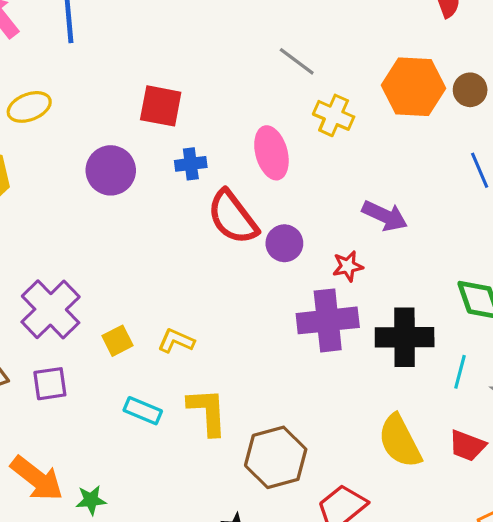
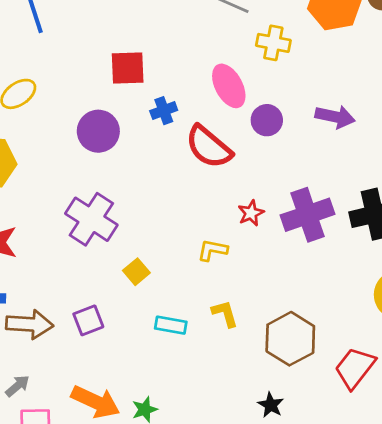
purple circle: (284, 243) -> (267, 120), moved
red star: (348, 266) -> (251, 213), moved
purple cross: (51, 309) -> (91, 219), moved
yellow L-shape: (176, 341) -> (213, 250), moved
yellow L-shape: (208, 412) -> (225, 314), size x0.7

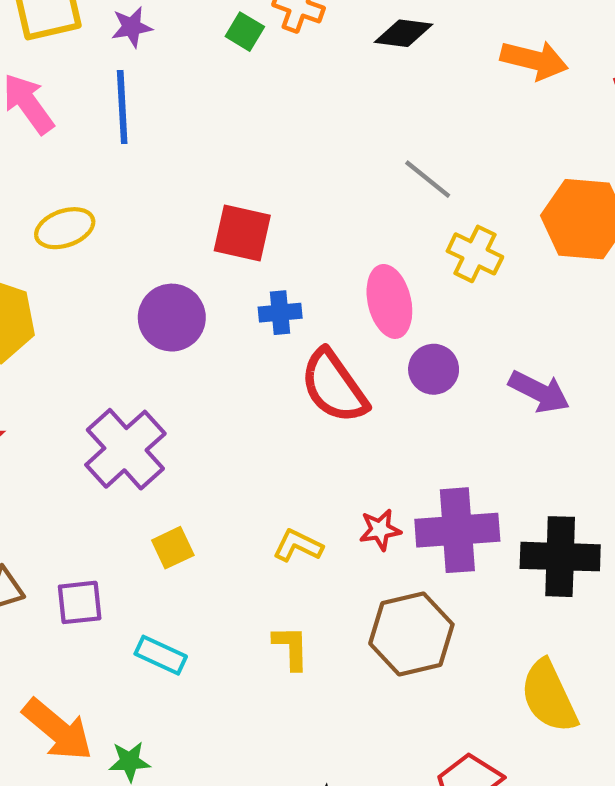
red star: (251, 213) -> (380, 530), moved
cyan rectangle: (171, 325) -> (161, 655), moved
brown hexagon: (290, 339) -> (411, 634), moved

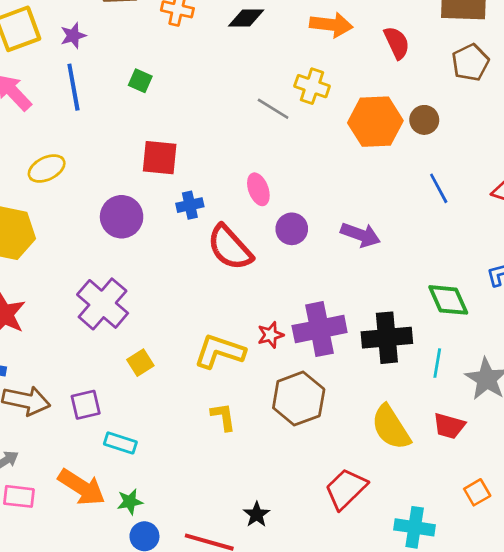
green square: (245, 32) -> (140, 81), moved
yellow cross: (475, 254) -> (312, 86), moved
pink ellipse: (389, 301) -> (258, 189), size x0.7
yellow L-shape: (298, 546) -> (220, 351), size x1.6
cyan rectangle: (161, 655) -> (120, 443), moved

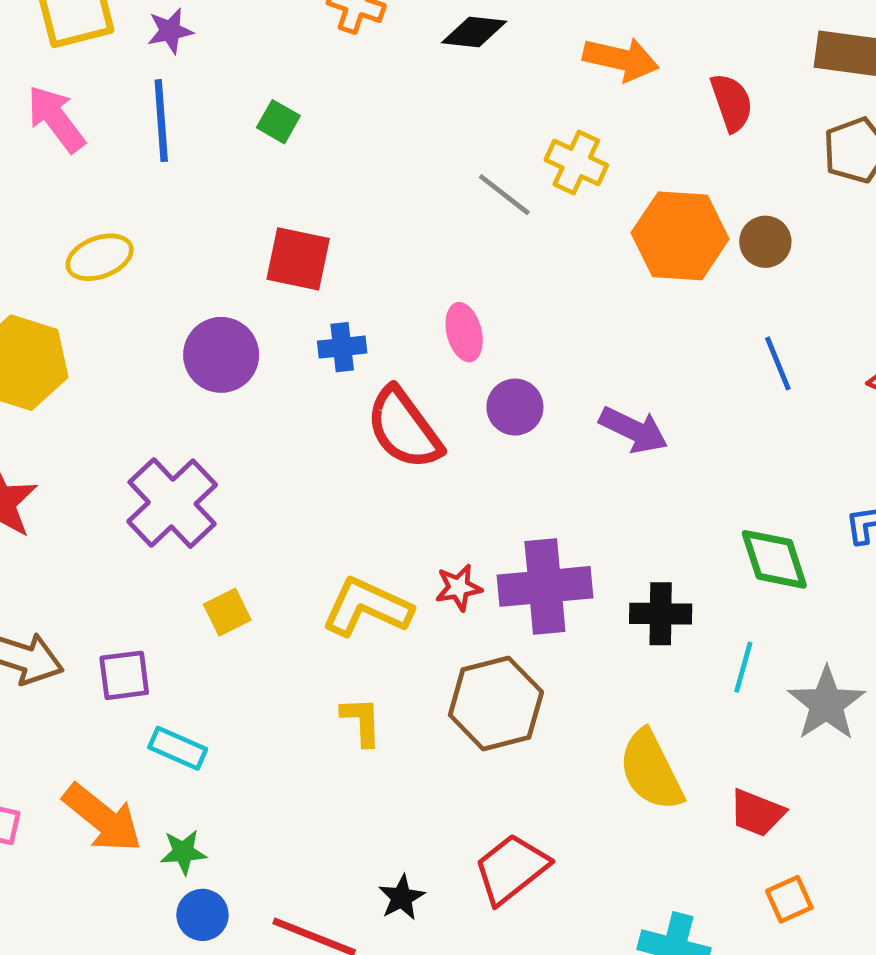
black cross: (387, 338) -> (661, 614), size x0.7
red trapezoid: (449, 426) -> (757, 813), moved
red trapezoid: (346, 489) -> (511, 869), moved

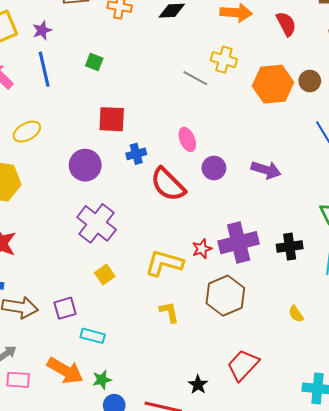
purple cross: (172, 503) -> (97, 223), moved
yellow semicircle: (651, 770) -> (296, 314), size x0.5

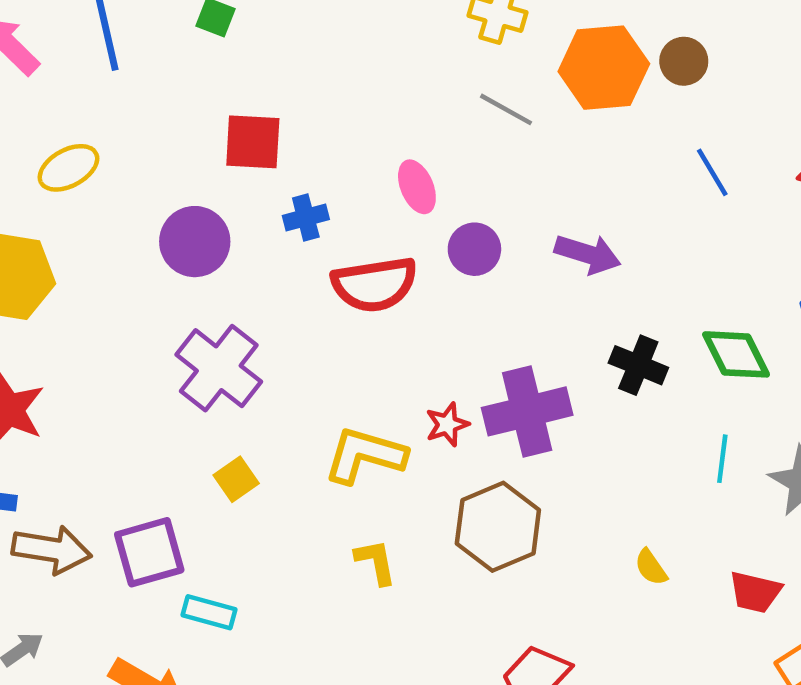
gray line: (195, 78) -> (506, 109), moved
red semicircle: (168, 184) -> (374, 284), turned -54
black cross: (290, 247) -> (638, 365), moved, turned 30
purple square: (65, 308) -> (149, 552), size x1.4

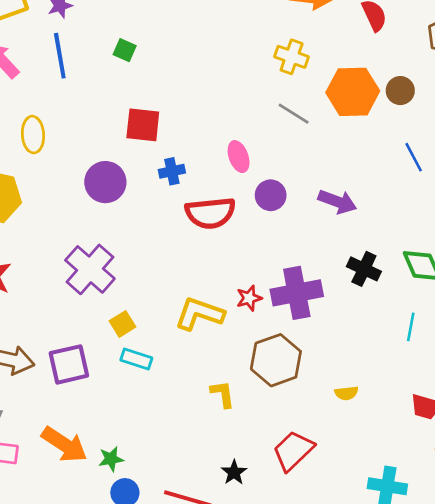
yellow ellipse: (68, 168) -> (33, 135), turned -68
purple cross: (219, 368) -> (90, 269), moved
yellow L-shape: (376, 562) -> (223, 394), moved
yellow semicircle: (651, 567) -> (346, 393), moved, turned -65
cyan rectangle: (209, 612) -> (136, 359), moved

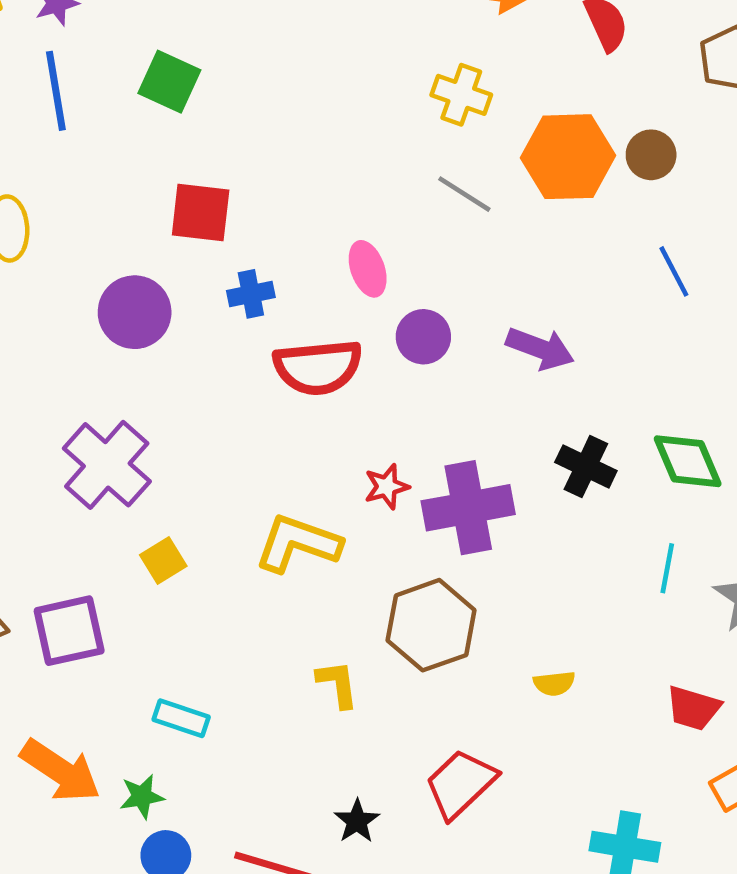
green square: (125, 50) -> (169, 82), size x1.5
red star: (249, 298) -> (387, 487), moved
cyan rectangle: (136, 359) -> (181, 718), moved

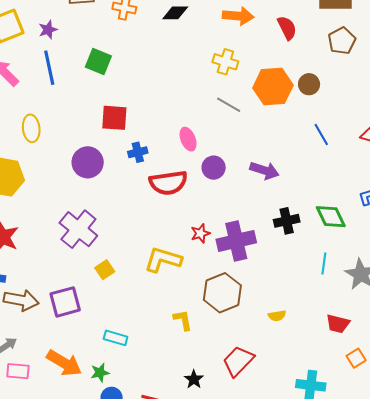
black cross: (586, 466) -> (287, 221), turned -35

